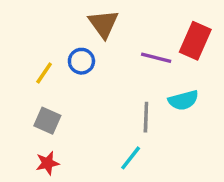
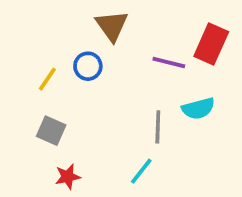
red star: (47, 163) -> (68, 177), moved

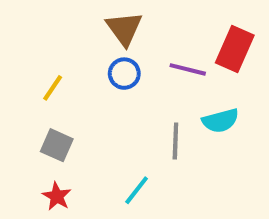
blue circle: (88, 66) -> (124, 74), moved
cyan line: (141, 171) -> (137, 190), moved
red star: (68, 177) -> (57, 196), moved, turned -30

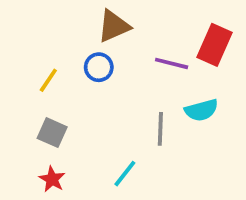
brown triangle: (124, 29) -> (114, 26), turned 42
blue circle: (124, 74) -> (99, 67), moved

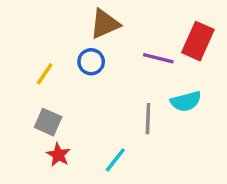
red star: (52, 179) -> (58, 155), moved

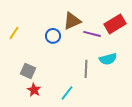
brown triangle: (105, 24) -> (72, 21), moved
red rectangle: (198, 41) -> (115, 24), turned 35
yellow line: (45, 74) -> (14, 33), moved

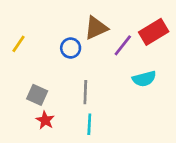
purple line: (92, 34) -> (123, 45), turned -66
gray line: (86, 69) -> (85, 92), moved
cyan line: (67, 93) -> (89, 124), turned -35

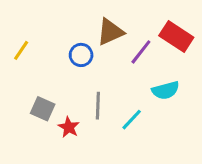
red rectangle: (154, 32) -> (176, 37), turned 64
red star: (45, 120) -> (69, 127), moved
cyan line: (89, 124) -> (132, 120), moved, turned 40

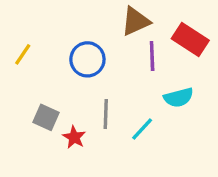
brown triangle: (110, 32) -> (136, 21), moved
purple line: (141, 52) -> (152, 56), turned -40
blue circle: (81, 55) -> (87, 59), size x1.4

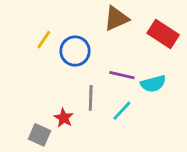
yellow line: (23, 54) -> (44, 40), moved
purple line: (152, 56) -> (122, 75), moved, turned -75
gray square: (46, 117) -> (40, 135), moved

